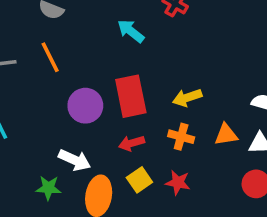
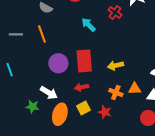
orange cross: (181, 137) -> (116, 92), moved

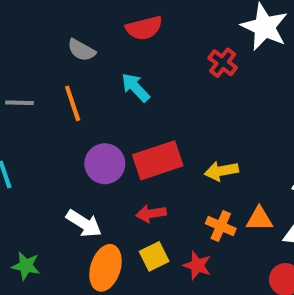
cyan arrow: (89, 25) -> (135, 87), moved
red rectangle: (84, 61) -> (158, 160), turned 75
green star: (32, 107) -> (26, 266), moved

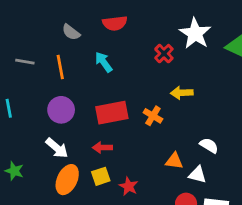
purple circle: (105, 164) -> (61, 110), moved
yellow arrow: (221, 171) -> (182, 93), moved
orange cross: (221, 226) -> (153, 116), moved

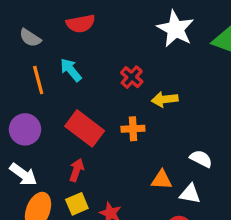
red cross: (164, 54) -> (132, 77), moved
orange line: (60, 67) -> (38, 80), moved
red rectangle: (112, 113) -> (85, 128), turned 52
orange cross: (153, 116) -> (133, 129), turned -30
red arrow: (102, 148) -> (77, 170), turned 114

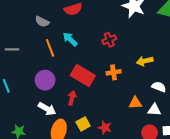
red cross: (132, 77) -> (109, 40), turned 32
yellow arrow: (165, 99) -> (145, 61), moved
red arrow: (77, 170) -> (72, 98), moved

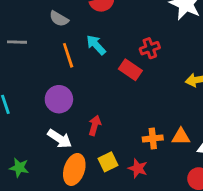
gray line: (12, 49) -> (17, 42), moved
orange cross: (114, 72) -> (153, 138), moved
red rectangle: (83, 75) -> (130, 70), moved, size x0.7

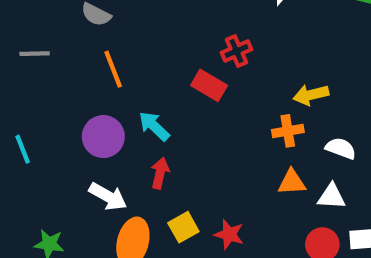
cyan arrow: (96, 45) -> (154, 126), moved
orange cross: (153, 138) -> (288, 131), moved

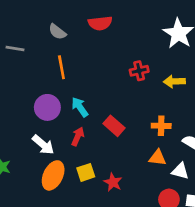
red rectangle: (209, 85) -> (114, 126), moved
yellow arrow: (311, 95) -> (174, 81), moved

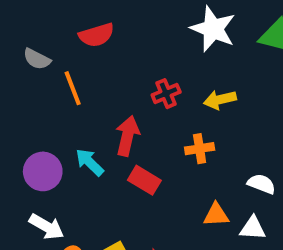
orange line: (61, 67) -> (73, 88), moved
orange cross: (161, 126) -> (200, 149), moved
red arrow: (78, 136) -> (127, 136), moved, size x1.4

